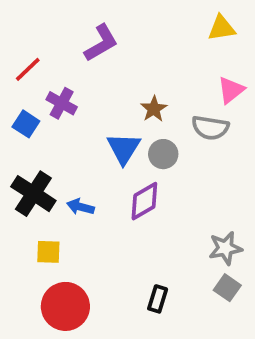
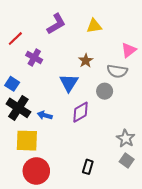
yellow triangle: (222, 28) -> (94, 26), moved
blue square: (26, 124) -> (12, 84), moved
gray circle: (163, 154) -> (105, 91), moved
gray star: (225, 248) -> (126, 138), turned -30
yellow square: (48, 252) -> (27, 141), size x1.6

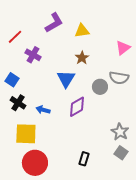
yellow triangle: (94, 26) -> (82, 31), moved
gray semicircle: (117, 71) -> (119, 78), moved
black cross: (18, 108) -> (18, 103), size x0.7

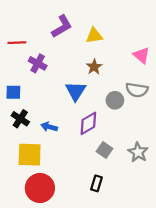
red line: (15, 37) -> (17, 43), turned 42
pink triangle: (123, 48) -> (141, 55), turned -42
blue square: (12, 80) -> (13, 92), turned -32
gray square: (121, 153) -> (105, 150), moved

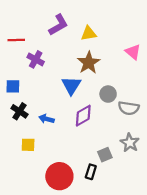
brown star: (94, 67) -> (89, 63), size x1.5
gray semicircle: (137, 90) -> (129, 108), moved
gray square: (105, 150) -> (105, 155), moved, turned 32
yellow square: (30, 155) -> (28, 145), size x0.6
red circle: (40, 188) -> (59, 176), moved

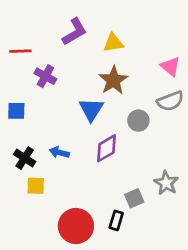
gray semicircle: (129, 108) -> (170, 101), moved, turned -30
black cross: (19, 111) -> (25, 158), moved

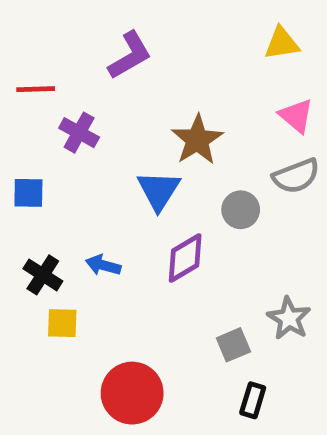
yellow triangle: (113, 43) -> (282, 43), moved
black rectangle: (116, 220) -> (253, 400), moved

